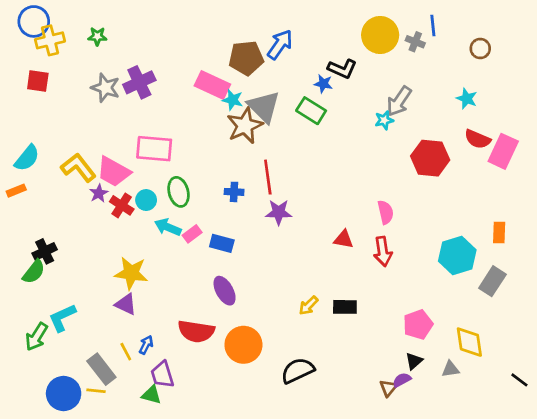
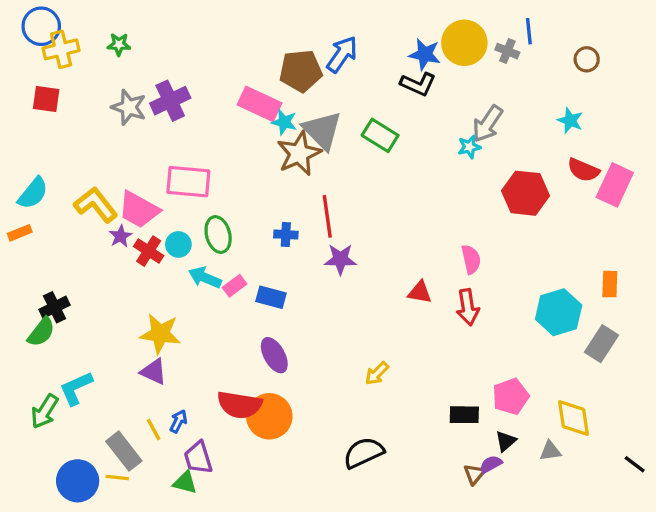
blue star: (323, 84) -> (425, 54), moved, size x1.4
black rectangle: (345, 307) -> (464, 415), moved
orange circle: (243, 345) -> (269, 416), moved

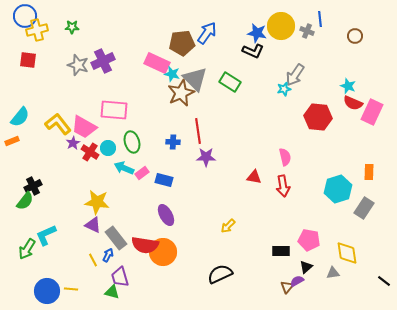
cyan star: (570, 120) -> (348, 86), moved
pink pentagon: (511, 396) -> (309, 240), turned 30
gray rectangle: (124, 451) -> (116, 238), moved

